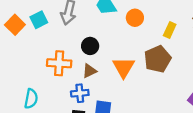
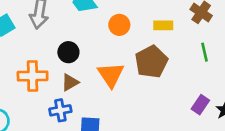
orange circle: (135, 18) -> (119, 25), moved
yellow rectangle: (170, 30) -> (163, 25), turned 70

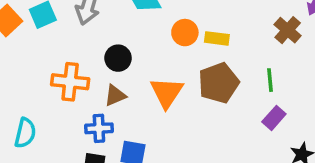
yellow rectangle: (163, 25) -> (217, 38), moved
green line: (205, 52) -> (270, 80), moved
purple rectangle: (200, 105) -> (274, 118), moved

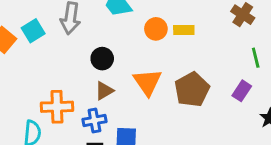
green line: (270, 80) -> (256, 58), moved
orange cross: (70, 82) -> (57, 107), moved
brown pentagon: (219, 83) -> (192, 89), moved

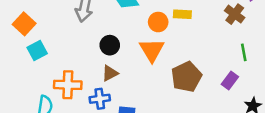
yellow rectangle: (184, 30) -> (182, 14), moved
cyan square: (33, 31) -> (37, 51), moved
orange triangle: (148, 82) -> (152, 50), moved

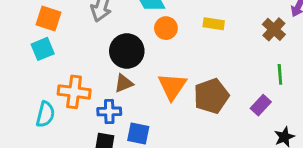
orange circle: (158, 22) -> (166, 28), moved
orange square: (24, 24) -> (49, 18), moved, turned -30
black circle: (110, 45) -> (127, 51), size x1.5
orange triangle: (152, 50) -> (172, 86), moved

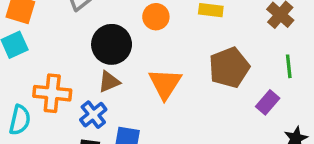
brown pentagon: (211, 96) -> (229, 68), moved
blue cross: (109, 111) -> (93, 115), turned -35

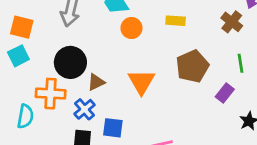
black circle: (112, 44) -> (70, 62), moved

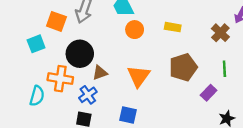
orange square: (22, 27) -> (56, 21), moved
blue square: (113, 128) -> (128, 115), moved

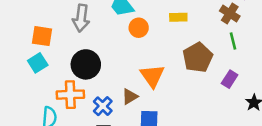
orange square: (56, 21) -> (42, 36), moved
green line: (224, 69) -> (233, 41), moved
brown triangle: (100, 73) -> (130, 97), moved

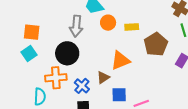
yellow rectangle: (178, 17) -> (132, 27), moved
gray arrow: (81, 18) -> (76, 26), moved
orange triangle: (152, 76) -> (120, 60), turned 45

